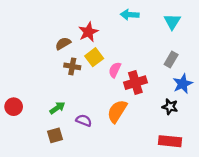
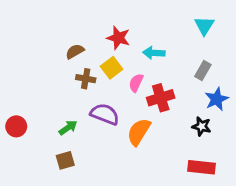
cyan arrow: (130, 15) -> (154, 53), moved
red star: (88, 32) -> (118, 38), moved, turned -30
purple semicircle: (84, 120) -> (105, 114), moved, size x1.5

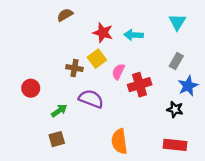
brown semicircle: (75, 51) -> (65, 15), moved
cyan arrow: (154, 53) -> (134, 35), moved
red circle: (16, 126) -> (31, 88), moved
orange semicircle: (139, 132) -> (119, 141), moved, turned -40

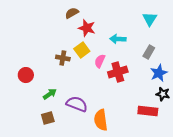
brown semicircle: (65, 15) -> (72, 13), moved
cyan arrow: (134, 35) -> (118, 39), moved
purple semicircle: (91, 99) -> (77, 104), moved
black star: (175, 109) -> (163, 94), moved
red rectangle: (175, 145) -> (148, 111), moved

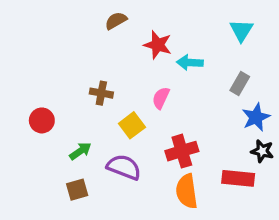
red star: (87, 28) -> (158, 45), moved
yellow square: (82, 50) -> (132, 125), moved
red cross: (118, 72) -> (182, 151), moved
orange semicircle: (101, 120) -> (187, 191), moved

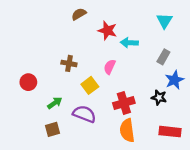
black star: (262, 151) -> (159, 98), moved
red rectangle: (238, 178) -> (170, 132), moved

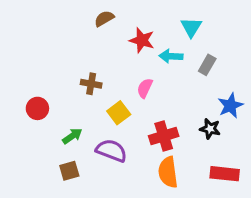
cyan triangle: (165, 21) -> (191, 27), moved
gray rectangle: (163, 57) -> (207, 65), moved

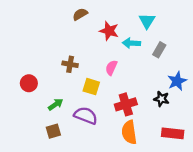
yellow square: (119, 113) -> (91, 87), turned -36

